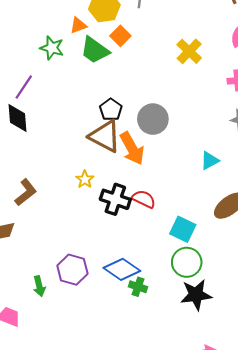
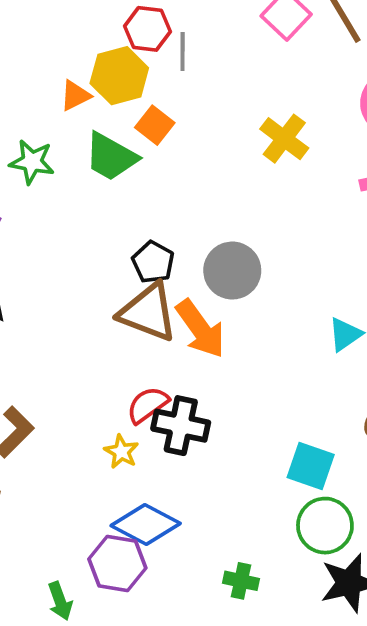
orange triangle: (78, 25) -> (75, 96), moved
yellow star: (85, 179) -> (121, 452), moved
red semicircle: (144, 199) -> (148, 405), moved, turned -55
blue diamond: (122, 269) -> (146, 524), moved

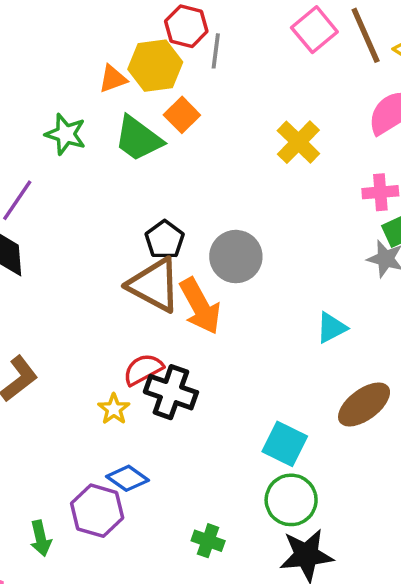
blue diamond: (146, 524) -> (128, 478), size x0.7

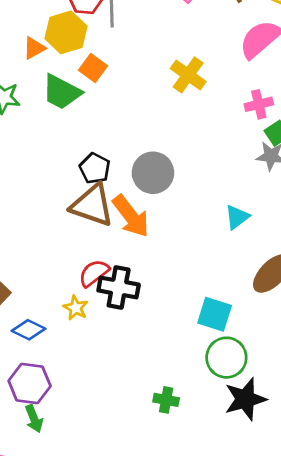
blue diamond: (128, 478) -> (29, 330), moved
purple hexagon: (97, 511) -> (30, 383), moved

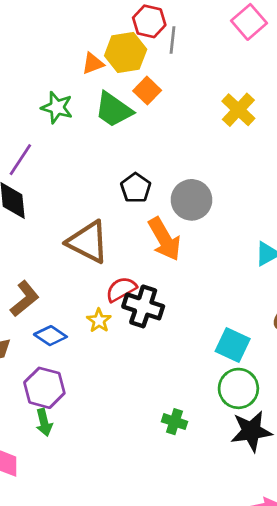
brown triangle: (92, 205) -> (88, 242), moved

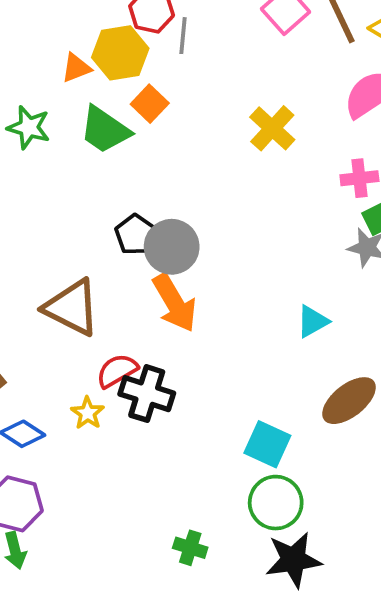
gray circle: (191, 200) -> (172, 247), moved

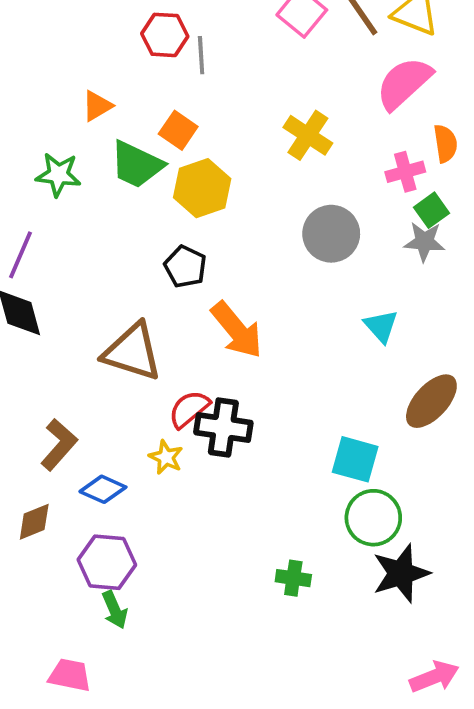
yellow hexagon: (120, 53) -> (202, 188), moved
gray circle: (172, 247) -> (331, 234), moved
cyan triangle: (313, 321) -> (381, 326), turned -33

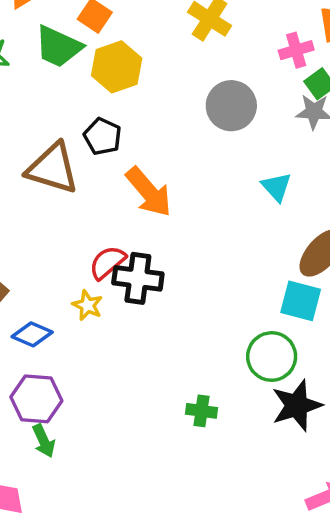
brown triangle: (132, 352) -> (53, 168), moved
cyan square: (355, 459) -> (301, 301), moved

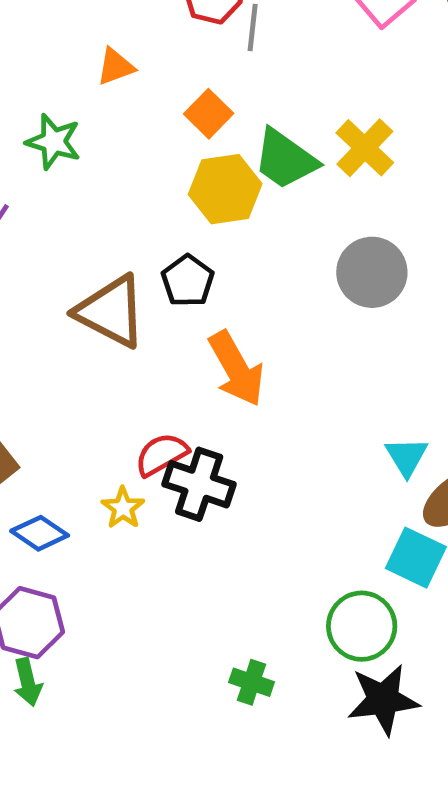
green trapezoid: (58, 47) -> (285, 159), moved
cyan triangle: (276, 187) -> (407, 457), moved

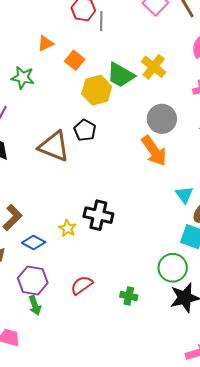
orange square: (209, 114) -> (75, 60), moved
orange arrow: (236, 369) -> (154, 151), moved
red semicircle: (161, 454) -> (82, 285), moved

